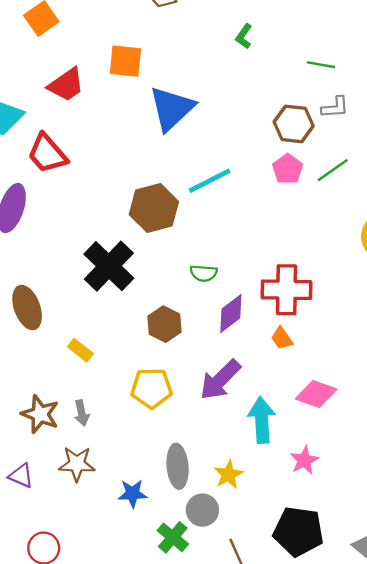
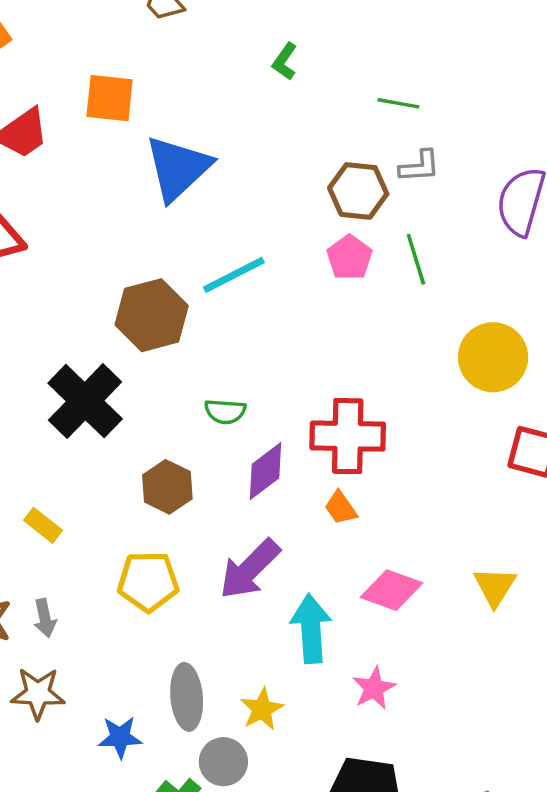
green line: (333, 170) -> (416, 259), turned -72

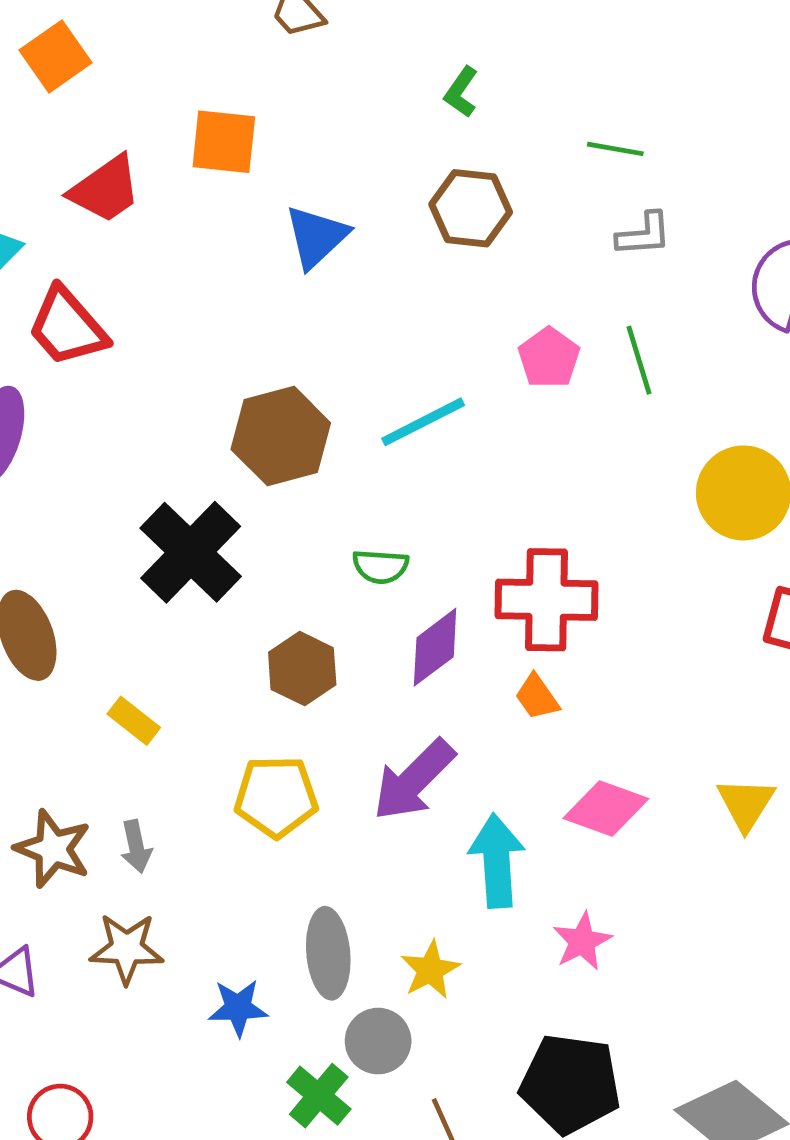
blue triangle: (178, 168) -> (316, 237), size x0.7
brown hexagon: (358, 191) -> (471, 208), moved
cyan line: (234, 275) -> (423, 422), moved

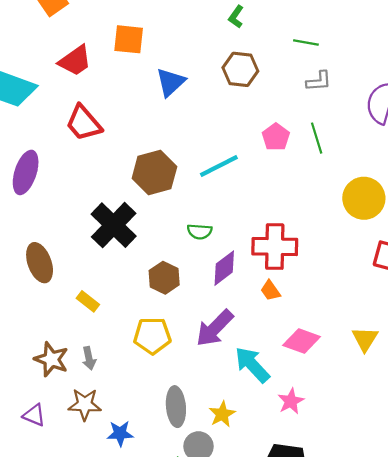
red trapezoid: (67, 327) -> (84, 123), moved
cyan arrow: (497, 861) -> (252, 365), turned -39
blue star: (238, 1008) -> (120, 433), moved

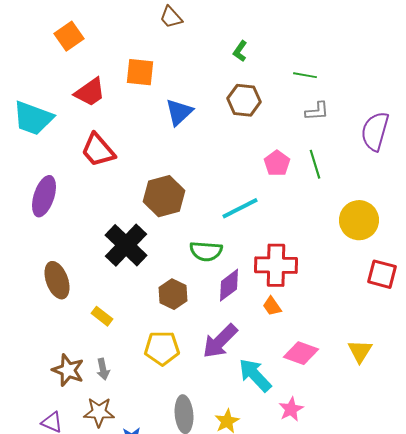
cyan line: (219, 166) -> (240, 208), moved
green semicircle: (200, 232) -> (206, 251), size x1.4

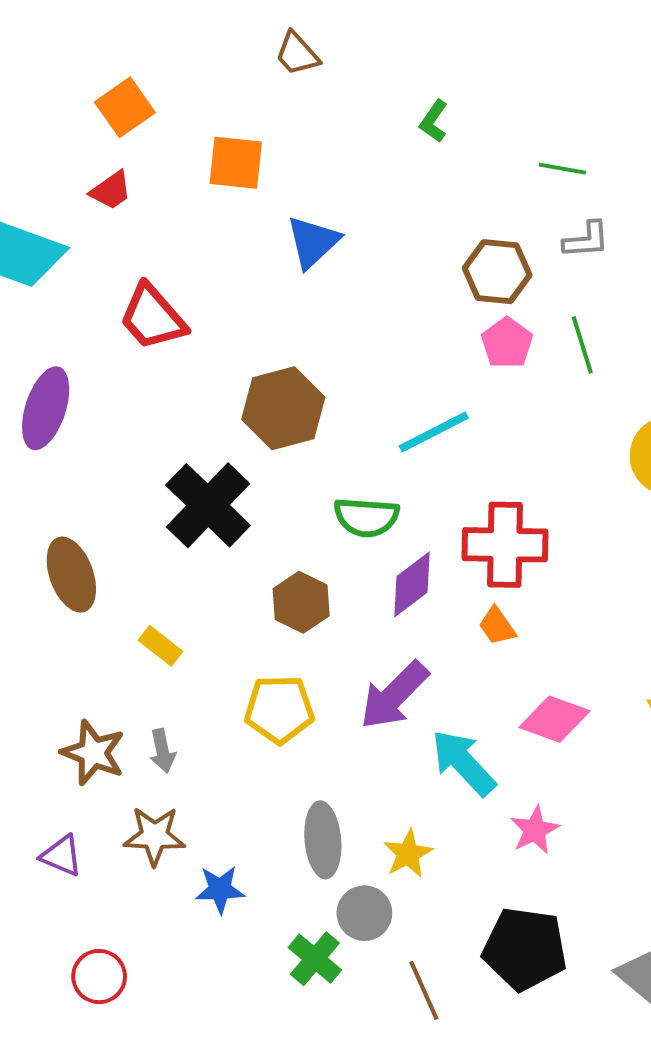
orange square: (69, 36) -> (125, 107), moved
red trapezoid: (90, 92) -> (111, 190), moved, size x0.7
brown hexagon: (244, 100) -> (497, 272), moved

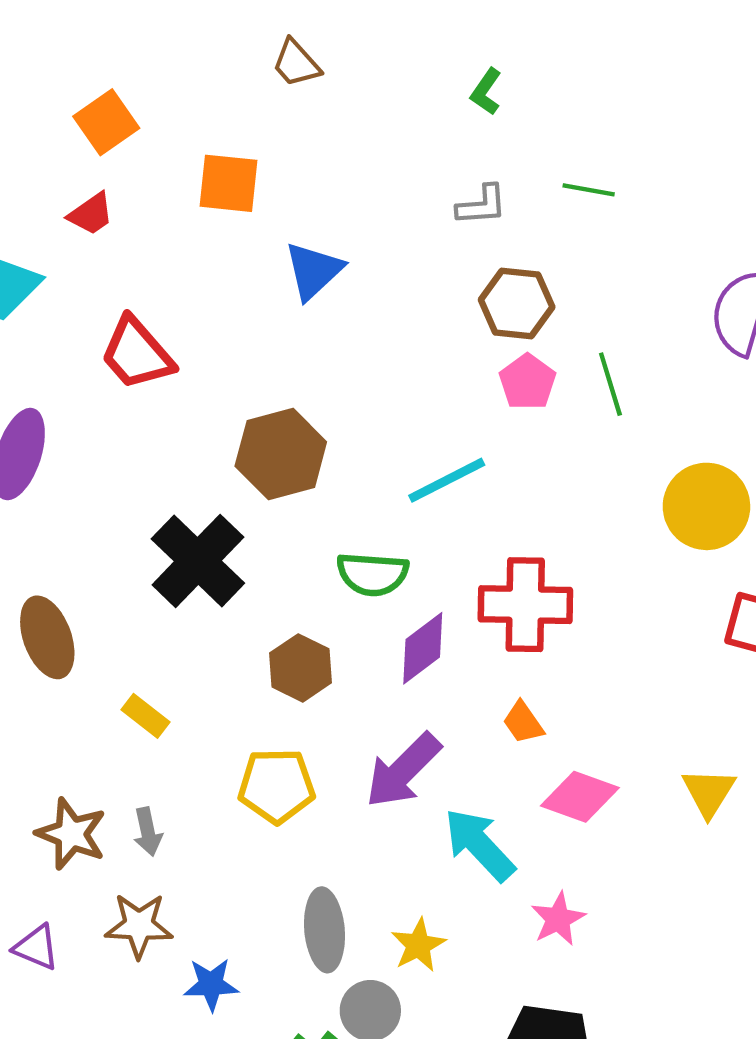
green L-shape: (434, 121) -> (486, 92), moved
gray L-shape: (586, 240) -> (482, 205), moved
orange trapezoid: (497, 626) -> (523, 723), moved

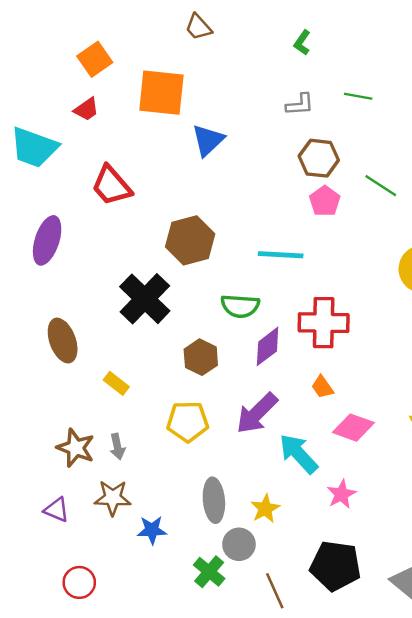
orange square: (228, 183) -> (161, 93), size x1.4
green line: (610, 384) -> (381, 186), moved, turned -40
cyan line: (447, 480) -> (281, 255), turned 30

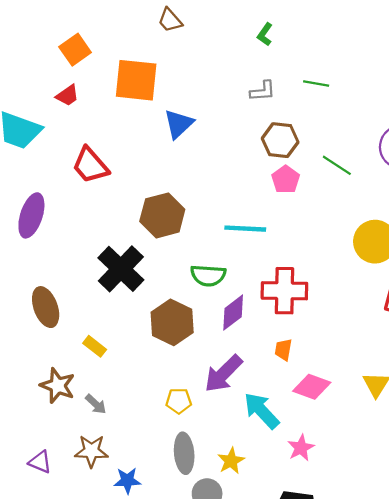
brown hexagon: (201, 357) -> (172, 322), size x1.4
orange trapezoid: (322, 387) -> (283, 350), turned 45
yellow pentagon: (188, 422) -> (179, 401), moved, size x0.7
gray arrow: (117, 447) -> (96, 404), turned -35
brown star: (76, 448) -> (58, 386), moved

